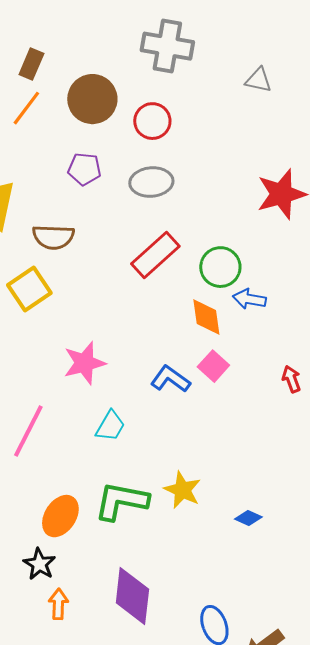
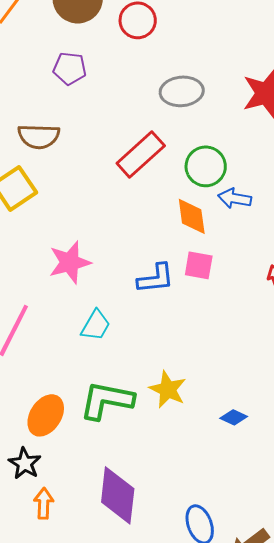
gray ellipse: (151, 182) -> (182, 91), moved
pink square: (213, 366) -> (199, 265), turned -32
blue L-shape: (170, 379) -> (156, 278), turned 138

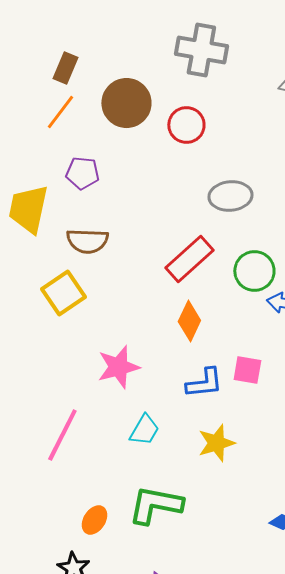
purple pentagon: (70, 68) -> (82, 173), moved
orange diamond: (192, 216) -> (189, 321), moved, turned 33
yellow star: (168, 389) -> (216, 443), moved, turned 30
orange ellipse: (46, 415) -> (94, 520), size x0.7

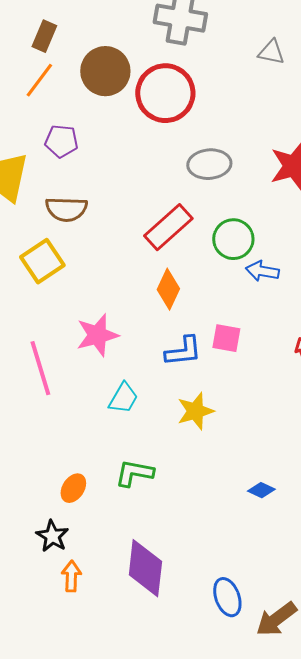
red circle: (186, 125) -> (165, 93), size x1.6
pink line: (62, 435) -> (40, 368), moved, turned -44
green L-shape: (155, 505) -> (134, 473), size x0.7

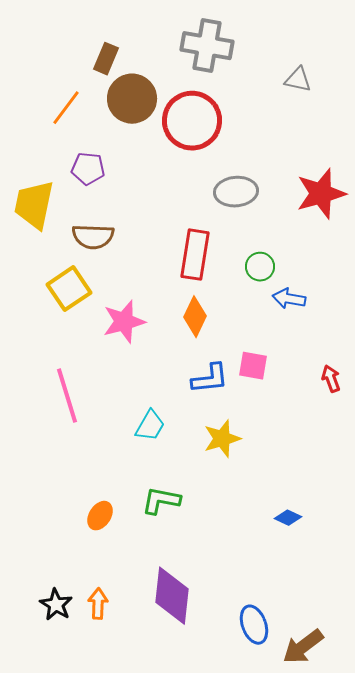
brown rectangle: (44, 36) -> (106, 59), moved
red rectangle: (168, 227) -> (195, 255), turned -39
green circle: (233, 239) -> (260, 267), size x0.7
pink star: (97, 335) -> (124, 322), moved
black star: (52, 536) -> (56, 605), moved

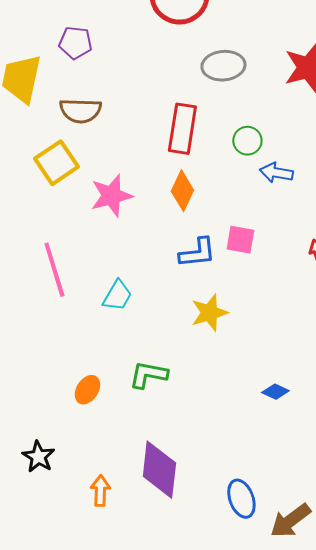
cyan trapezoid: (150, 426) -> (117, 296), moved
orange arrow: (98, 604) -> (100, 491), moved
black star: (56, 605) -> (38, 457), moved

